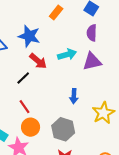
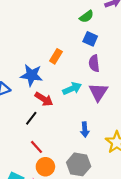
orange rectangle: (56, 13) -> (56, 56), moved
purple triangle: (92, 61) -> (98, 92), turned -36

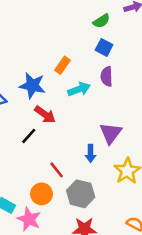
cyan arrow: (72, 88) -> (79, 89), moved
purple triangle: (98, 92) -> (111, 133), moved
red line: (36, 147) -> (57, 170), moved

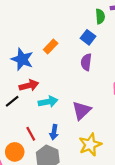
green semicircle: (101, 21) -> (100, 16), moved, turned -72
cyan arrow: (79, 89) -> (48, 102), moved
red arrow: (45, 114) -> (29, 85), turned -60
blue arrow: (91, 153) -> (54, 132), moved

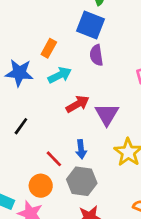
blue square: (88, 37) -> (91, 25), size x1.5
red arrow: (29, 85) -> (78, 104), moved
cyan arrow: (48, 102) -> (60, 75), moved

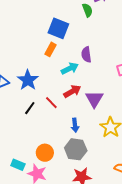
blue square: (91, 25) -> (58, 28), moved
blue star: (19, 73) -> (28, 80), moved, turned 30
cyan arrow: (60, 75) -> (70, 68), moved
red line: (54, 159) -> (51, 103), moved

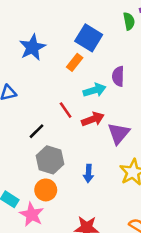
blue star: (28, 80) -> (32, 47), moved
red line: (51, 103) -> (66, 110), moved
blue arrow: (75, 125) -> (88, 173), moved
gray hexagon: (76, 149) -> (50, 160), moved

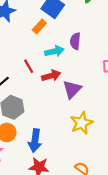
blue arrow: (88, 173) -> (35, 141), moved, size x1.5

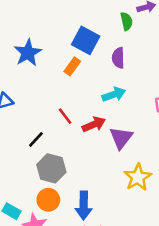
purple semicircle: (75, 41) -> (118, 58), moved
cyan arrow: (54, 51) -> (114, 94), moved

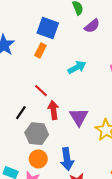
purple semicircle: (118, 58) -> (92, 26), moved, turned -119
red arrow: (94, 124) -> (53, 110), moved, turned -66
purple triangle: (121, 138) -> (79, 117), moved

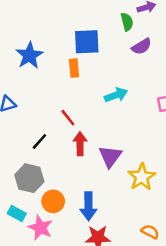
blue square: (48, 28) -> (87, 42), turned -30
orange rectangle: (40, 50) -> (74, 68), turned -40
gray hexagon: (37, 134) -> (29, 178), moved

